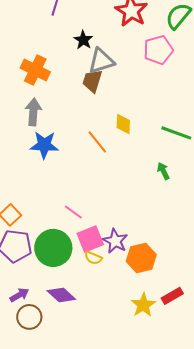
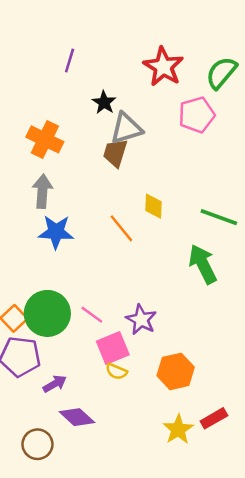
green arrow: (163, 171) -> (203, 264), size x1.8
purple star: (115, 241) -> (141, 320), moved
green circle: (53, 248) -> (47, 313), moved
purple arrow: (19, 295) -> (55, 384), moved

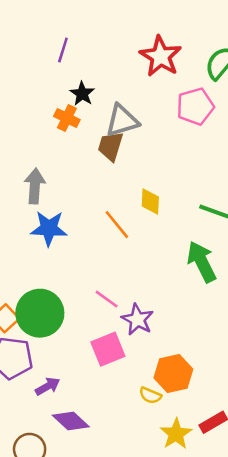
black star: (104, 102) -> (82, 94), moved
orange cross: (45, 139) -> (67, 118), moved, size x0.7
pink line: (92, 315) -> (107, 299), moved
yellow semicircle: (116, 371) -> (150, 395), moved

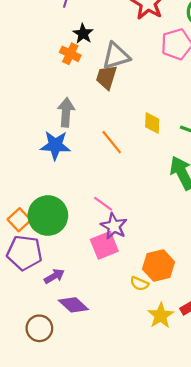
gray arrow: (35, 186) -> (66, 112), moved
yellow diamond: (150, 201) -> (152, 123), moved
purple star: (137, 320) -> (114, 226), moved

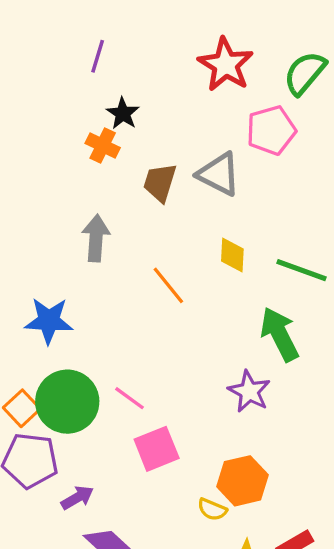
gray triangle: (116, 56) -> (219, 174), moved, turned 44
blue star: (55, 145) -> (49, 321), moved
pink line: (103, 204) -> (130, 398), moved
purple star: (114, 226) -> (249, 391), moved

